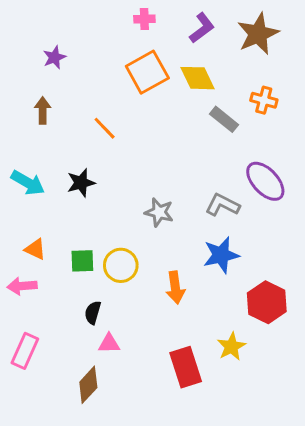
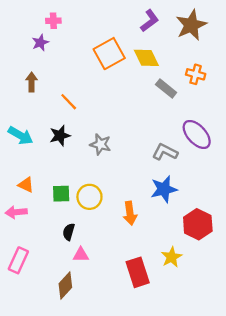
pink cross: (144, 19) -> (53, 21), moved
orange line: (105, 128) -> (69, 102), moved
gray star: (159, 212) -> (100, 144), moved

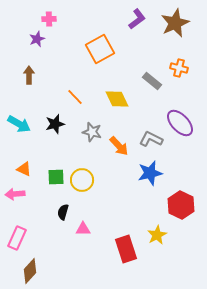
yellow diamond: (146, 58) -> (117, 99), moved
orange line: (69, 102) -> (75, 97), moved
orange arrow: (130, 213) -> (119, 146), moved, turned -35
pink triangle: (81, 255) -> (83, 229), moved
brown diamond: (65, 285) -> (30, 271), moved

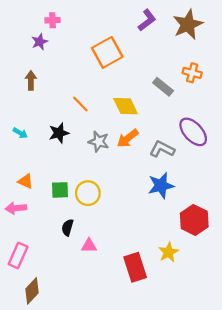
cyan arrow: (19, 124) -> (20, 133), size x0.6
orange arrow: (119, 146) -> (128, 138), moved, turned 95

